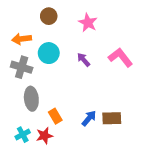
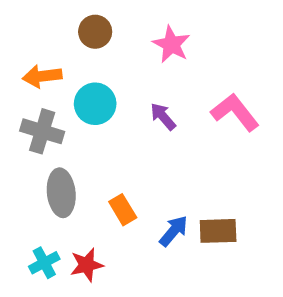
orange rectangle: (55, 116) -> (123, 210), moved

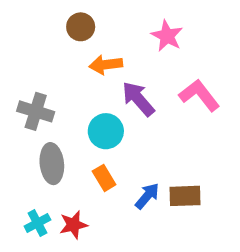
pink star: (171, 44) -> (167, 36), moved
orange arrow: (42, 76) -> (106, 65), moved
cyan circle: (95, 104) -> (106, 131), moved
purple arrow: (163, 116) -> (138, 99), size x1.5

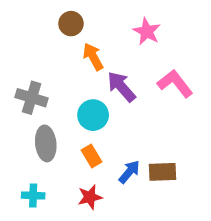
orange arrow: (106, 65) -> (93, 57), turned 68
cyan cross: (37, 223) -> (33, 196), turned 30
red star: (73, 225) -> (90, 197), moved

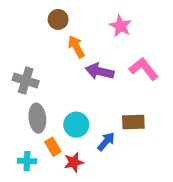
purple arrow: (121, 87) -> (100, 71), turned -36
cyan circle: (93, 115) -> (76, 125), moved
orange rectangle: (91, 156) -> (53, 147), moved
brown rectangle: (162, 172) -> (133, 122), moved

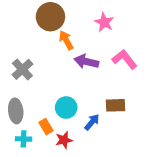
brown circle: (58, 19) -> (50, 17), size x1.6
gray cross: (26, 80) -> (22, 69), turned 30
gray ellipse: (37, 118) -> (16, 111), moved

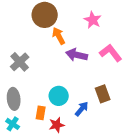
brown rectangle: (116, 105) -> (103, 94), turned 72
orange rectangle: (46, 127) -> (41, 113), turned 40
cyan cross: (24, 139) -> (13, 124), moved, turned 32

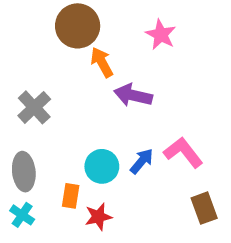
pink L-shape: (111, 53) -> (183, 153), moved
brown rectangle: (103, 94) -> (204, 208), moved
blue arrow: (82, 109) -> (142, 161), moved

